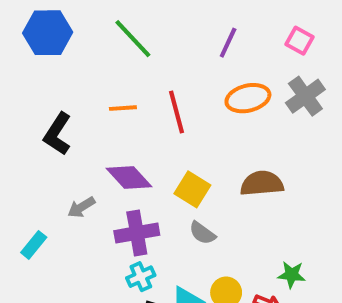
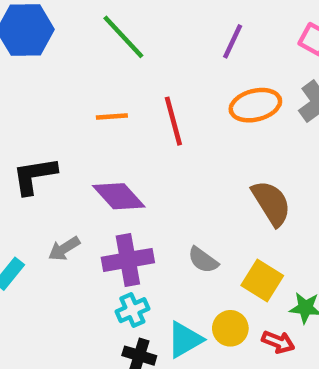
black L-shape: (58, 134) -> (35, 176), moved, turned 48
brown semicircle: (262, 183) -> (271, 203), turned 63
yellow square: (192, 189) -> (262, 280), moved
gray arrow: (81, 207) -> (64, 249), moved

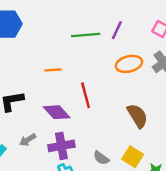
green line: (123, 37) -> (86, 35), moved, turned -52
red line: (173, 121) -> (86, 95), moved
gray semicircle: (203, 260) -> (101, 158), moved

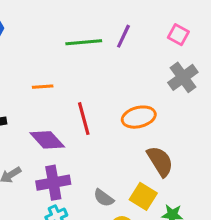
orange ellipse: (129, 64) -> (139, 117), moved
brown semicircle: (137, 116) -> (160, 161), moved

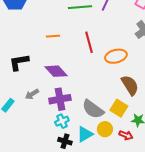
red line: (84, 119) -> (89, 42), moved
gray semicircle: (104, 198) -> (93, 109), size x1.6

